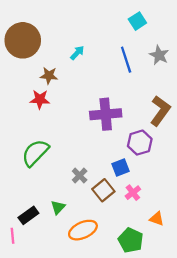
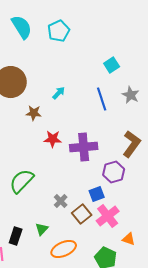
red star: (40, 99) -> (53, 139), moved
pink cross: (133, 193) -> (108, 216), size x1.6
black rectangle: (28, 215) -> (16, 236), turned -36

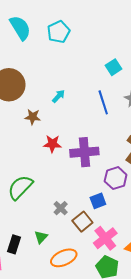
pink cross: (108, 216) -> (105, 238), moved

